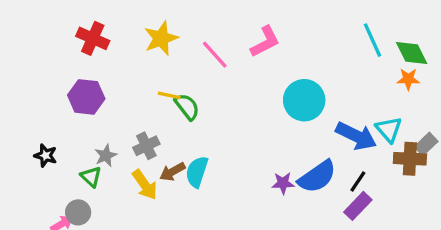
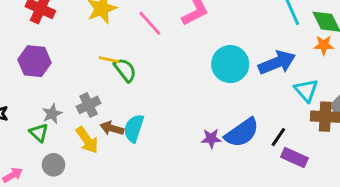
blue arrow: (356, 136) -> (277, 63), moved, turned -48
brown arrow: (172, 172) -> (112, 128), turned 45
purple rectangle: (358, 206) -> (294, 158), moved, turned 70
gray circle: (78, 212) -> (53, 165), moved

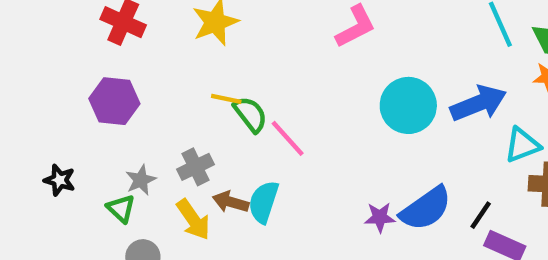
pink line: (150, 23) -> (288, 138), moved
cyan triangle: (306, 90) -> (522, 145), turned 50

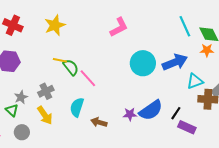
brown arrow: (231, 202) -> (99, 122), moved

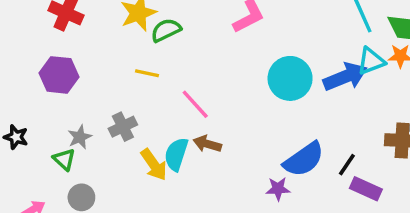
green semicircle: (71, 67) -> (166, 30), moved, turned -78
cyan triangle: (195, 81) -> (371, 61), moved
purple star: (130, 114) -> (278, 189), moved
yellow arrow: (45, 115) -> (154, 165), moved
brown arrow: (99, 122) -> (207, 144), moved

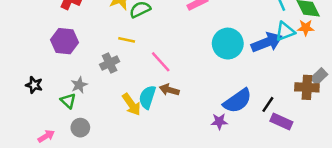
gray cross: (123, 127) -> (110, 63), moved

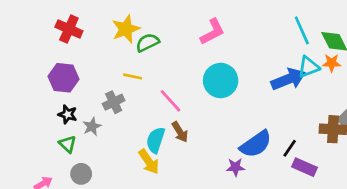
cyan circle: (228, 44) -> (221, 80), moved
black star: (34, 85) -> (68, 114), moved
gray star: (79, 85) -> (92, 127), moved
brown arrow: (169, 90) -> (180, 132), turned -138
yellow arrow: (132, 104) -> (149, 162), moved

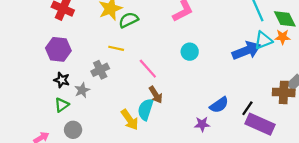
cyan circle: (221, 80) -> (190, 52), size x0.6
cyan semicircle: (156, 140) -> (146, 109), moved
green triangle: (68, 144) -> (62, 105), turned 42
blue semicircle: (256, 144) -> (219, 105), size x0.7
purple rectangle: (305, 167) -> (260, 124), size x1.4

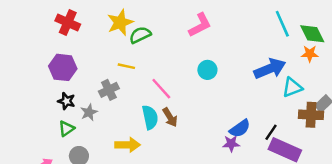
cyan triangle: (263, 40) -> (292, 87), moved
cyan semicircle: (146, 109) -> (150, 117), moved, turned 150
yellow arrow: (130, 120) -> (128, 145), moved, turned -55
purple star: (202, 124) -> (231, 144), moved

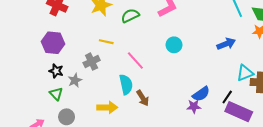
green semicircle: (140, 35) -> (130, 16), moved
blue arrow: (270, 69) -> (226, 44), size x0.7
cyan triangle: (292, 87) -> (245, 73), moved
brown arrow: (170, 117) -> (143, 98), moved
green triangle: (66, 129) -> (56, 94), turned -40

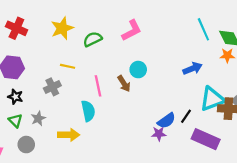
pink line: (135, 60) -> (98, 86), turned 30
cyan triangle: (245, 73) -> (212, 99), size x1.4
gray star: (75, 80) -> (38, 118), moved
black line: (227, 97) -> (186, 116), moved
brown arrow: (143, 98) -> (124, 84), moved

